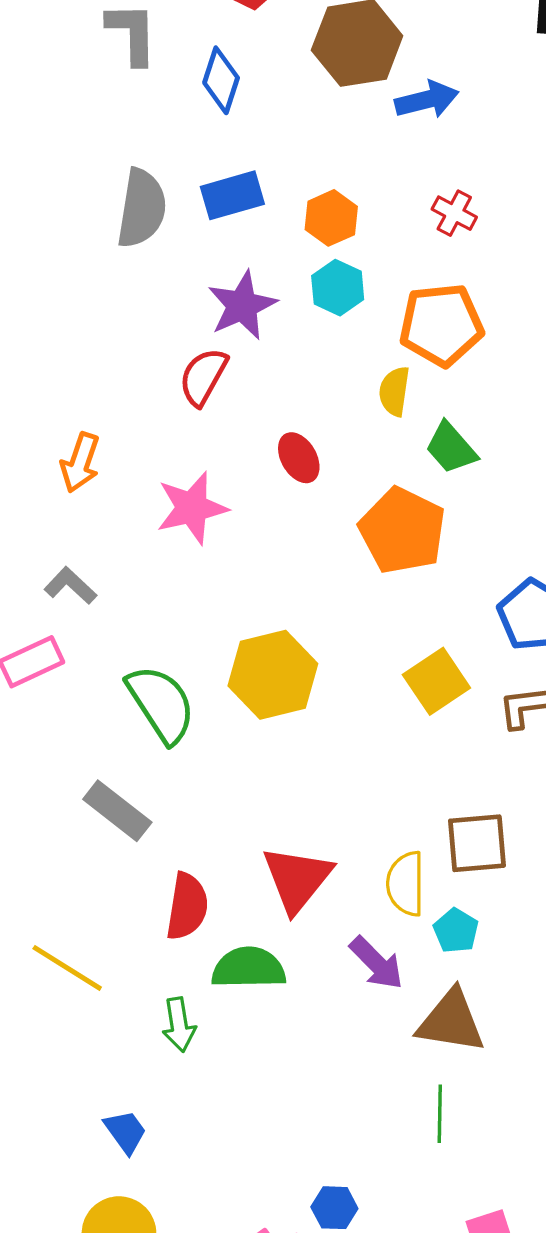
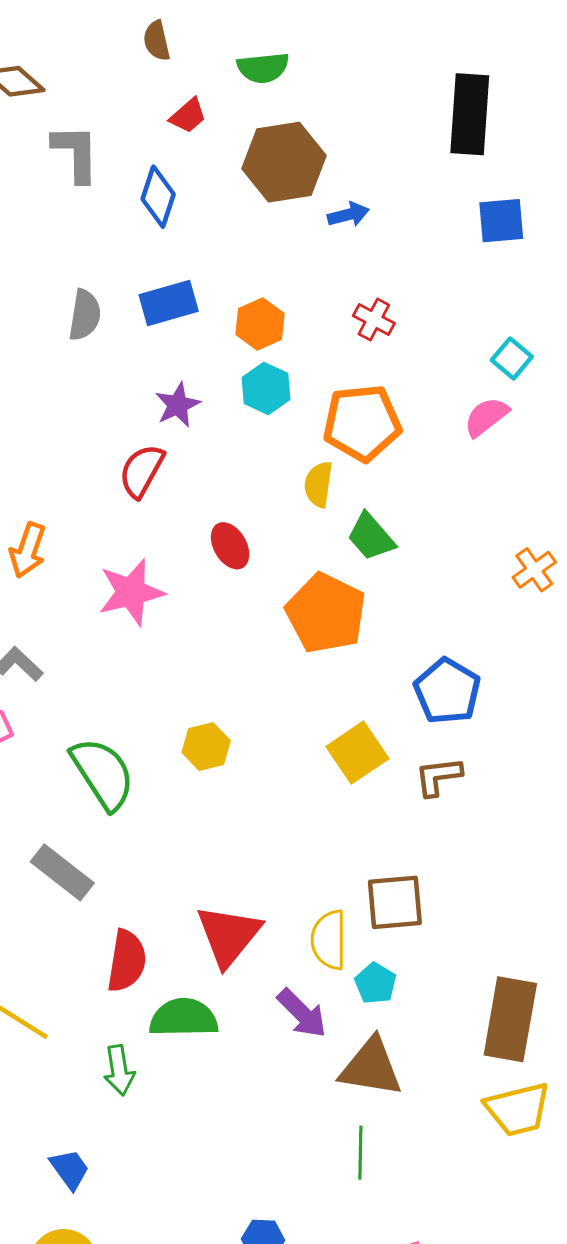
blue arrow: (427, 100) -> (348, 215), size x0.7
gray semicircle: (142, 208) -> (85, 315), size x0.7
purple star: (242, 305) -> (178, 405), size x0.7
yellow hexagon: (273, 675) -> (206, 747), size x0.6

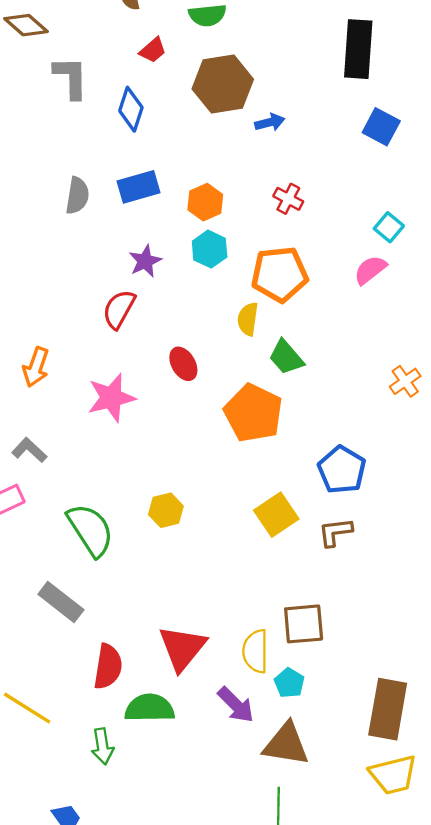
blue square: (501, 221) -> (381, 127), turned 33

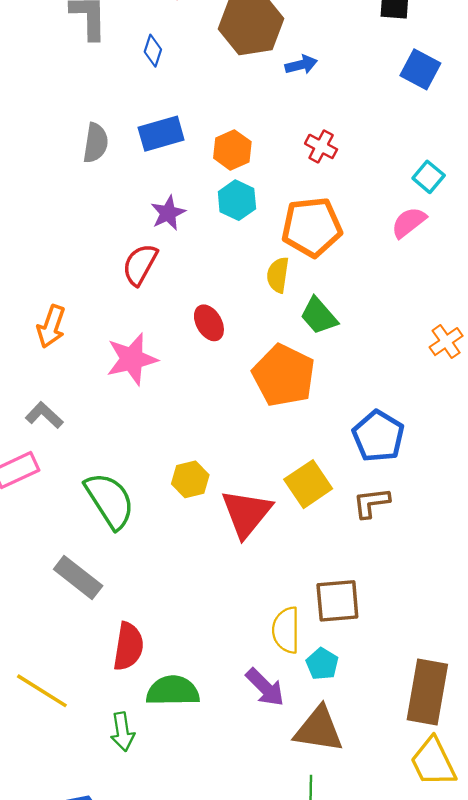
blue diamond: (131, 109) -> (153, 51), size x0.7
red triangle: (182, 648) -> (246, 513), moved
yellow trapezoid: (393, 775) -> (433, 762), turned 78

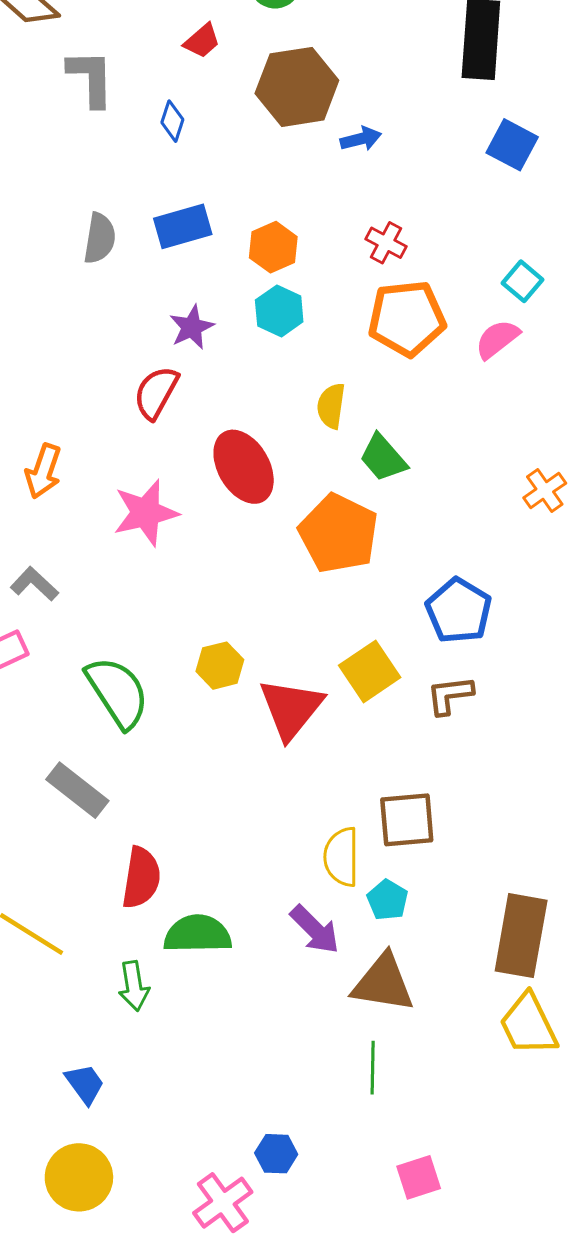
orange pentagon: (312, 227) -> (407, 318), moved
red ellipse: (209, 323) -> (244, 467), size x1.6

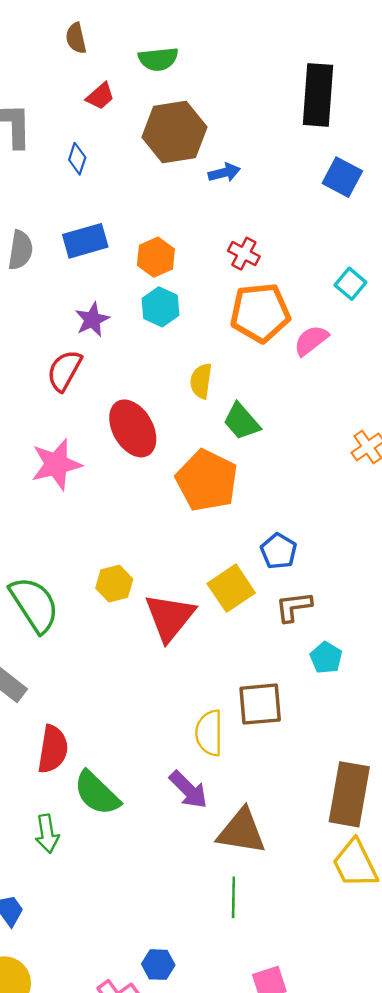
pink semicircle: (497, 339) -> (311, 340), moved
blue pentagon: (459, 611) -> (279, 551), moved, size x0.7
cyan pentagon: (387, 900) -> (326, 658), moved
green semicircle: (198, 934) -> (97, 793), turned -135

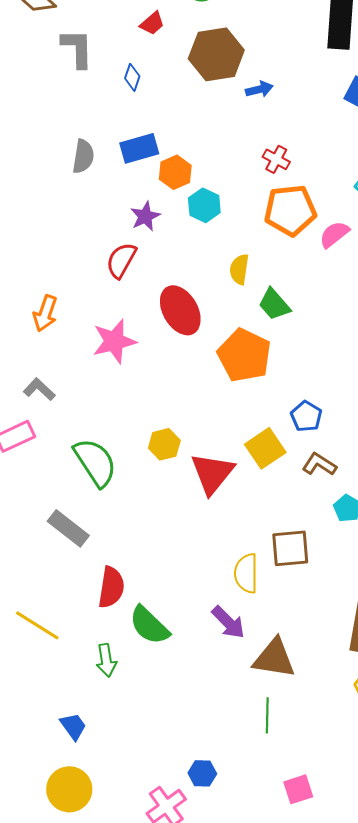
orange hexagon: (156, 257) -> (175, 172), moved
brown L-shape: (294, 607) -> (319, 464), turned 40

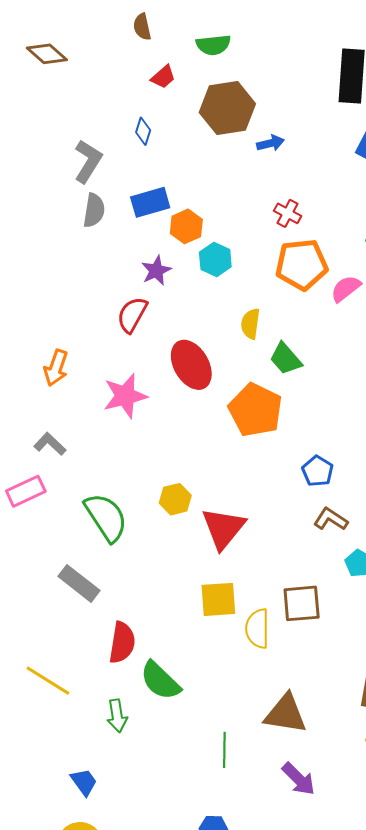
gray L-shape: (77, 48) -> (88, 161), moved, turned 33
yellow square: (265, 448) -> (218, 599), moved, turned 30
purple arrow: (228, 622) -> (299, 779), moved
green line: (267, 715) -> (224, 750), moved

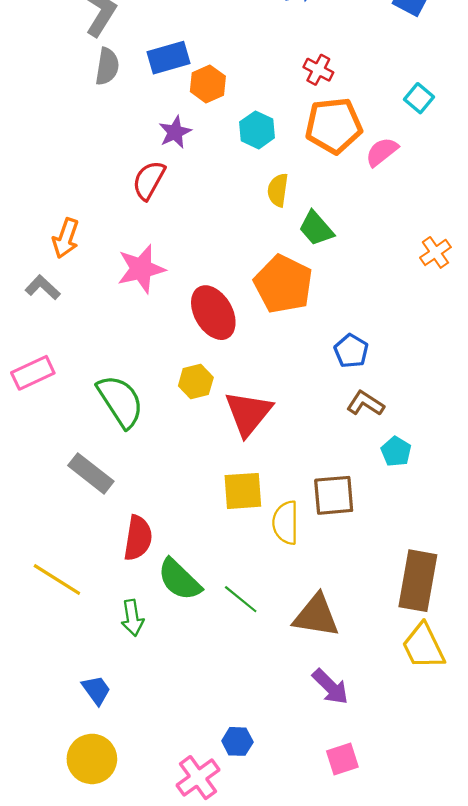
cyan hexagon: (215, 260) -> (257, 130), moved
red ellipse: (191, 365) -> (213, 313), moved
gray L-shape: (50, 444) -> (43, 287), moved
green line: (224, 750) -> (241, 599), moved, turned -52

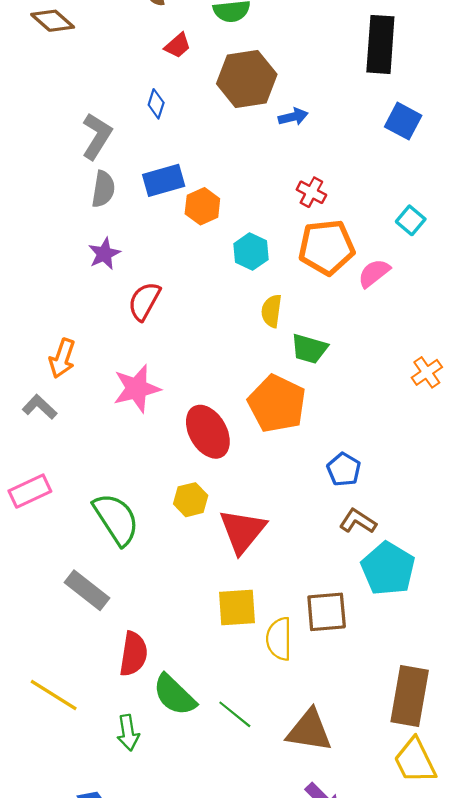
purple star: (175, 132) -> (104, 254), moved
green trapezoid: (316, 228) -> (309, 349), turned -33
cyan pentagon: (396, 452) -> (388, 569), size x1.8

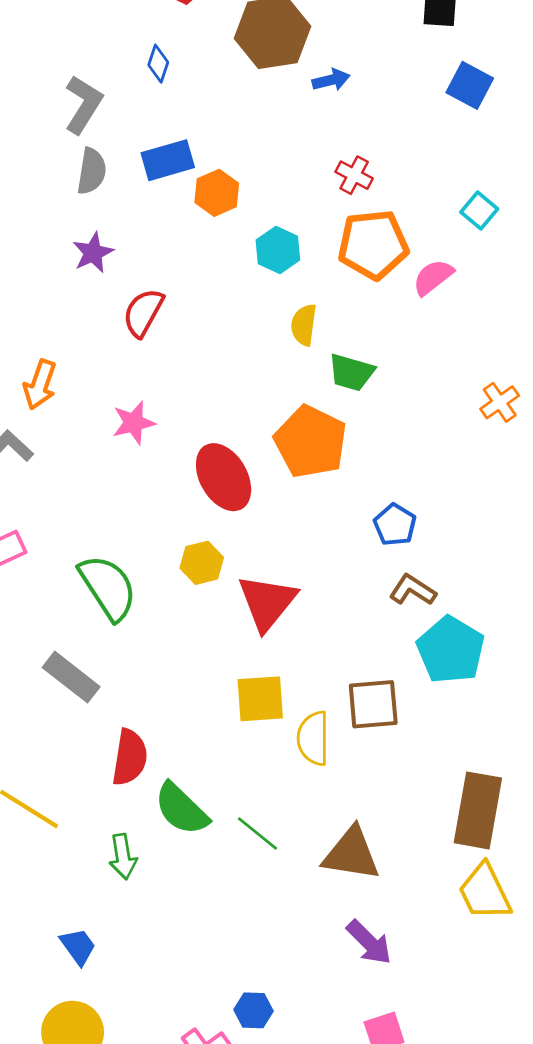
pink star: (137, 389) -> (134, 423), size x0.7

